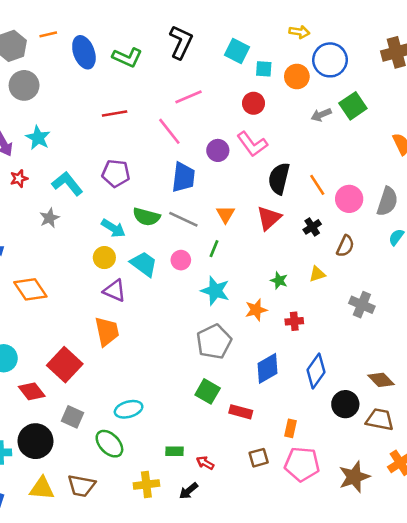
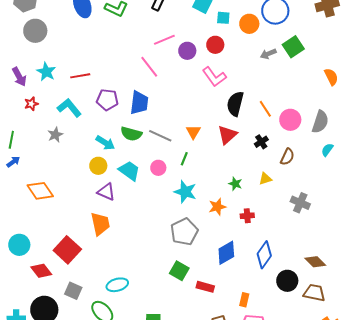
red line: (115, 113) -> (80, 76), moved
purple circle: (218, 150) -> (187, 51), moved
blue trapezoid: (183, 177) -> (139, 103), moved

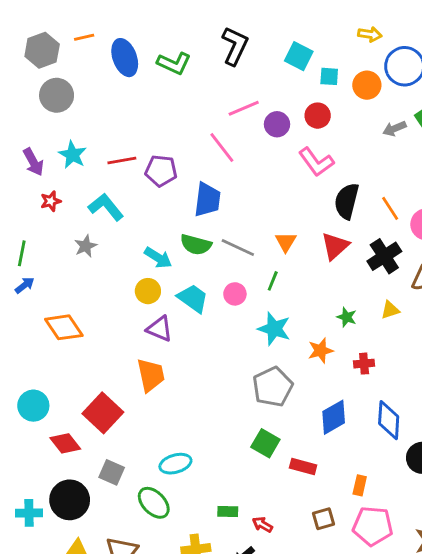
purple pentagon: (107, 100) -> (161, 171), moved
black cross: (261, 142) -> (384, 256), size x1.6
blue diamond: (264, 255) -> (389, 420), turned -32

